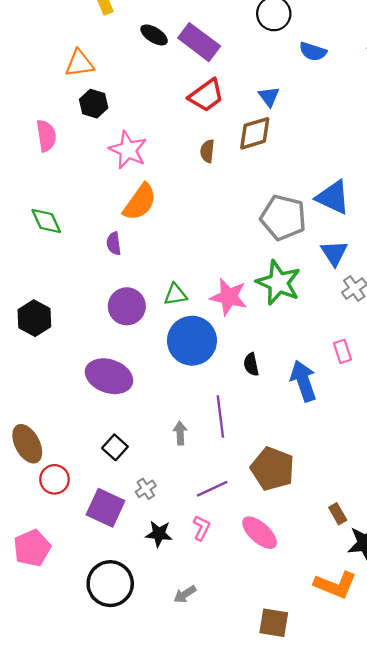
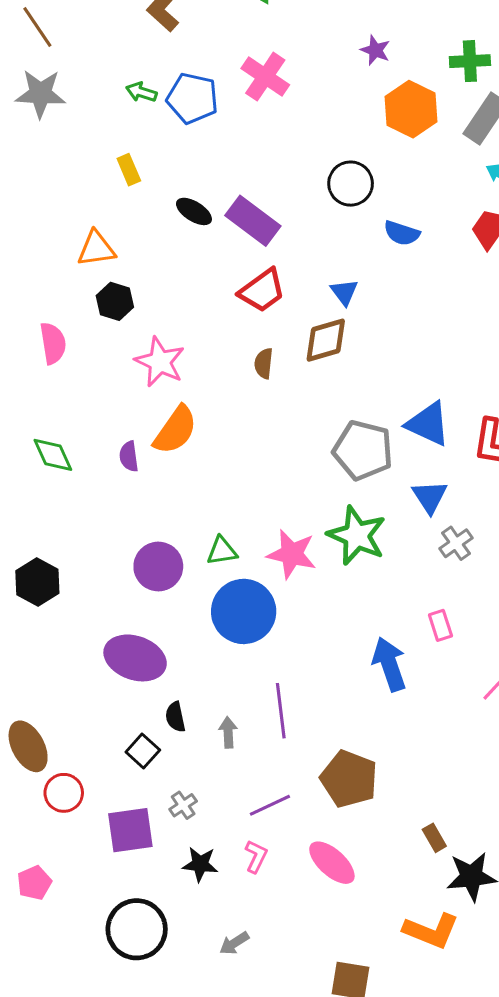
purple semicircle: (114, 244) -> (129, 456), moved
black semicircle: (251, 364) -> (175, 717), moved
purple square: (105, 508) -> (130, 830), turned -33
pink pentagon: (32, 548) -> (34, 883), size x0.7

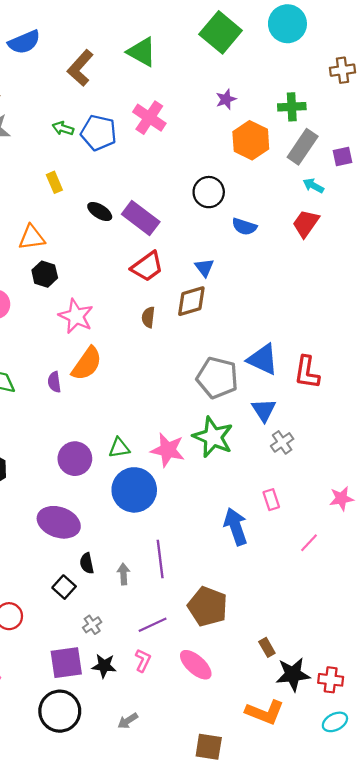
purple star: (375, 50) -> (226, 99), turned 30
purple square: (130, 830) -> (66, 663), moved

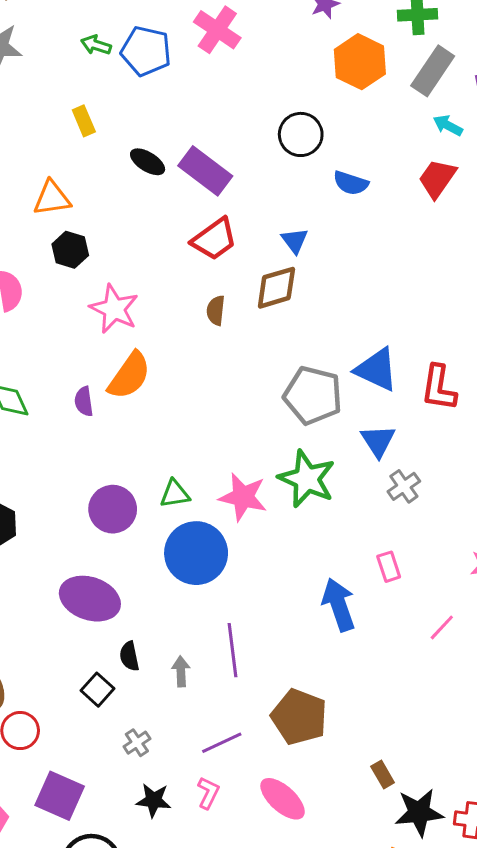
purple square: (66, 663) -> (60, 796), moved, turned 32

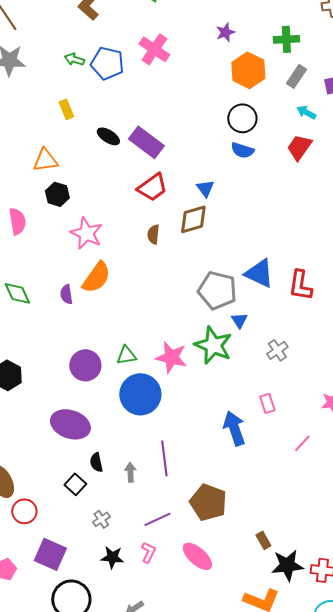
gray rectangle: (433, 71) -> (296, 76), size x0.7
black circle: (301, 134) -> (242, 118), moved
blue triangle: (378, 441) -> (239, 320), moved, size x0.7

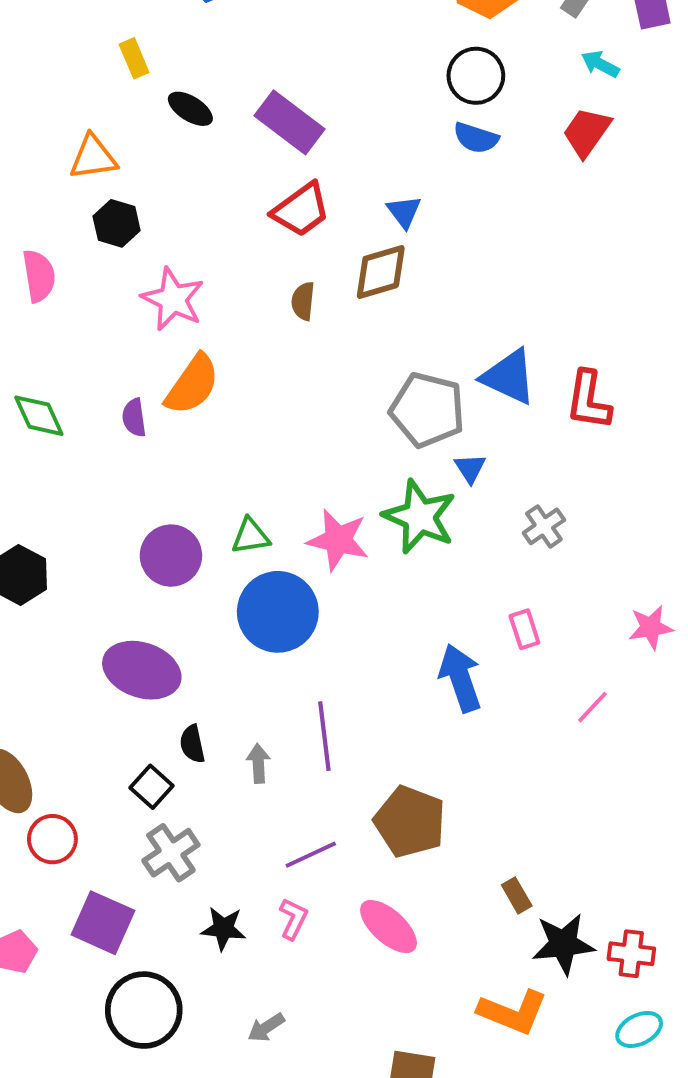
black ellipse: (108, 136) -> (190, 109), moved
gray cross: (101, 519) -> (171, 853), moved, size x1.6

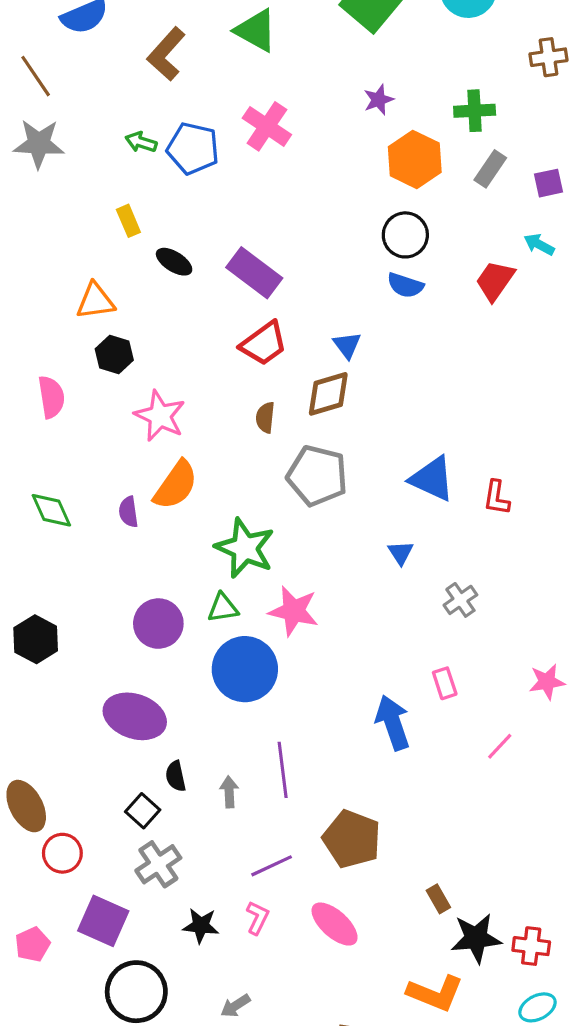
cyan arrow: (600, 64) -> (539, 244), moved
red L-shape: (589, 400) -> (497, 498), size x0.7
gray pentagon: (427, 410) -> (317, 476), moved
green star: (420, 517) -> (245, 548), moved

